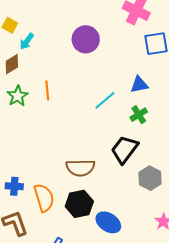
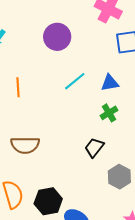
cyan line: (105, 100) -> (75, 81), moved
black trapezoid: (124, 149) -> (94, 148), size x0.7
brown semicircle: (80, 168) -> (25, 145), moved

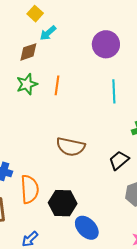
cyan line: (75, 81) -> (114, 91), turned -65
brown semicircle: (25, 145) -> (71, 147), moved

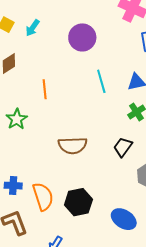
cyan arrow: (48, 33) -> (33, 28), moved
green star: (27, 84) -> (17, 119), moved
blue ellipse: (87, 228) -> (124, 219), moved

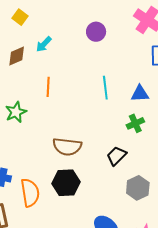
cyan arrow: (33, 28) -> (44, 44), moved
purple circle: (82, 37) -> (96, 32), moved, size x0.7
black hexagon: (78, 202) -> (66, 183), moved

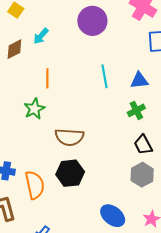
purple circle: (96, 32) -> (92, 21), size x1.5
green star: (16, 112) -> (34, 109), moved
black trapezoid: (116, 156) -> (143, 145), moved, turned -70

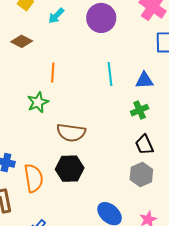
cyan arrow: (41, 36) -> (56, 16), moved
brown diamond: (14, 49) -> (22, 41), turned 50

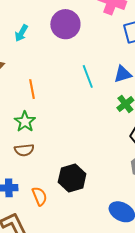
brown semicircle: (71, 133) -> (24, 150), moved, size x0.7
orange semicircle: (34, 178) -> (39, 196), size x0.7

